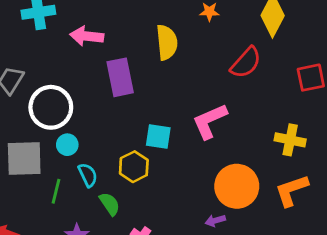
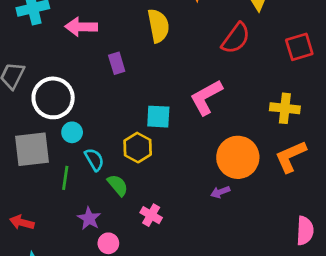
purple rectangle: (120, 77) -> (117, 63), size x0.6

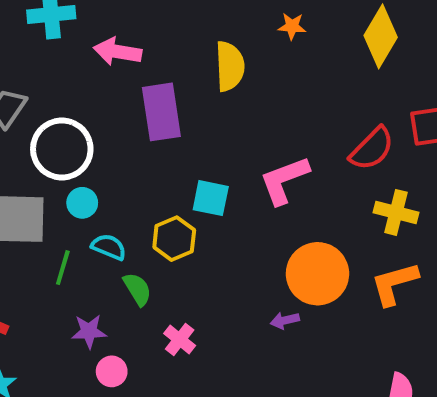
red semicircle: (236, 38) -> (372, 149), moved
purple rectangle: (117, 63) -> (161, 112), size x1.8
cyan semicircle: (94, 160) -> (109, 247), turned -45
purple star: (89, 218) -> (89, 331), turned 30

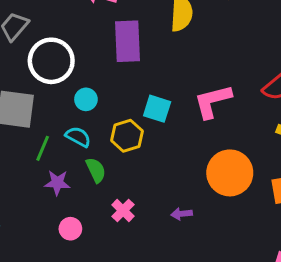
cyan circle: (82, 203) -> (86, 99), moved
purple arrow: (285, 320) -> (182, 214), moved
purple star: (89, 331) -> (57, 183), moved

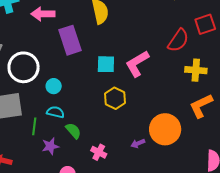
cyan square: (157, 109) -> (106, 64), moved
yellow hexagon: (127, 136) -> (115, 98), moved
orange circle: (230, 173) -> (165, 129), moved

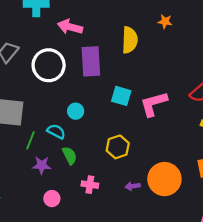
white circle: (24, 67) -> (49, 65), moved
cyan circle: (54, 86) -> (76, 111), moved
yellow hexagon: (115, 98) -> (118, 147), moved
pink cross: (99, 152) -> (90, 185), turned -35

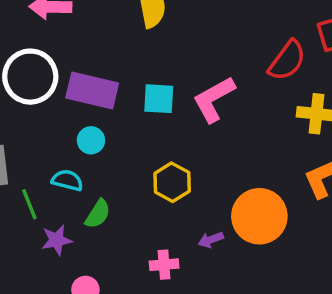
purple rectangle: (91, 61) -> (92, 91), moved, turned -60
green line: (31, 140) -> (29, 204), turned -30
green semicircle: (70, 156) -> (98, 214), turned 72
pink cross: (90, 185) -> (164, 265), moved

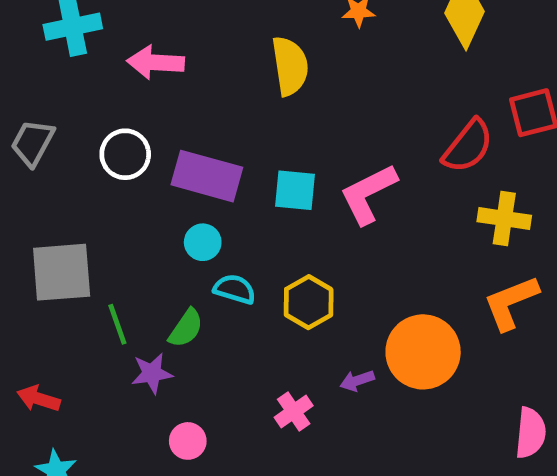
white circle: (30, 77) -> (125, 154), size x0.7
cyan semicircle: (67, 180) -> (235, 289), moved
green semicircle: (98, 214) -> (186, 328), moved
pink cross: (164, 265) -> (294, 411), turned -32

